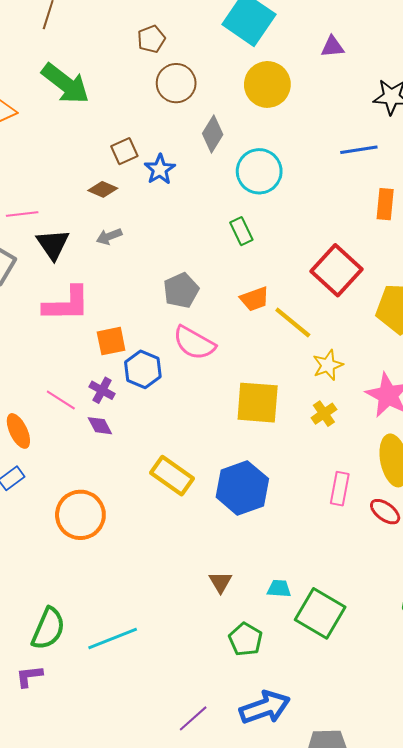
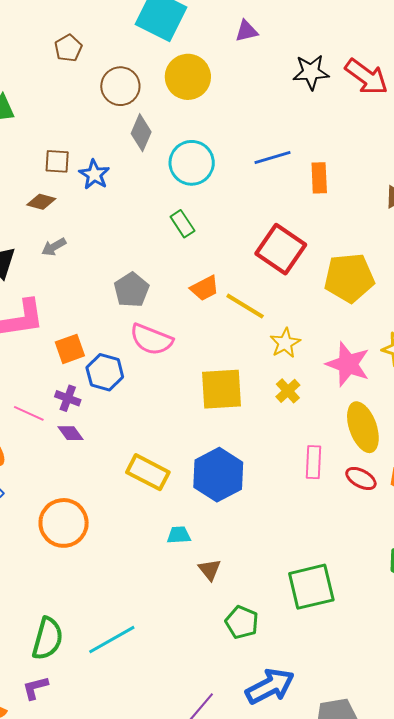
brown circle: (176, 83) -> (120, 86), moved
blue line: (359, 150) -> (272, 157), moved
brown square: (124, 151) -> (57, 161), turned 36
cyan trapezoid: (279, 589) -> (179, 535), moved
green square: (320, 613) -> (311, 587), turned -36

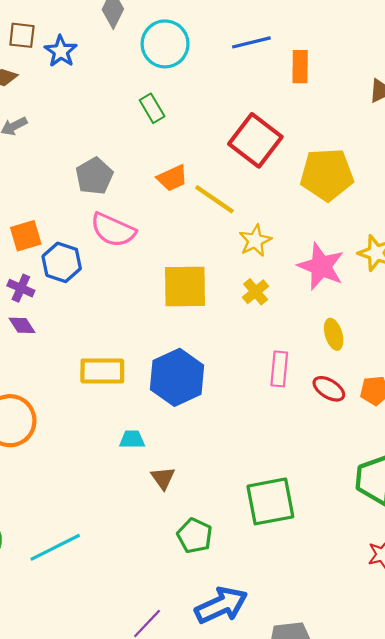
yellow ellipse: (363, 427) -> (334, 334), size x0.6
yellow rectangle: (148, 472) -> (102, 371), turned -30

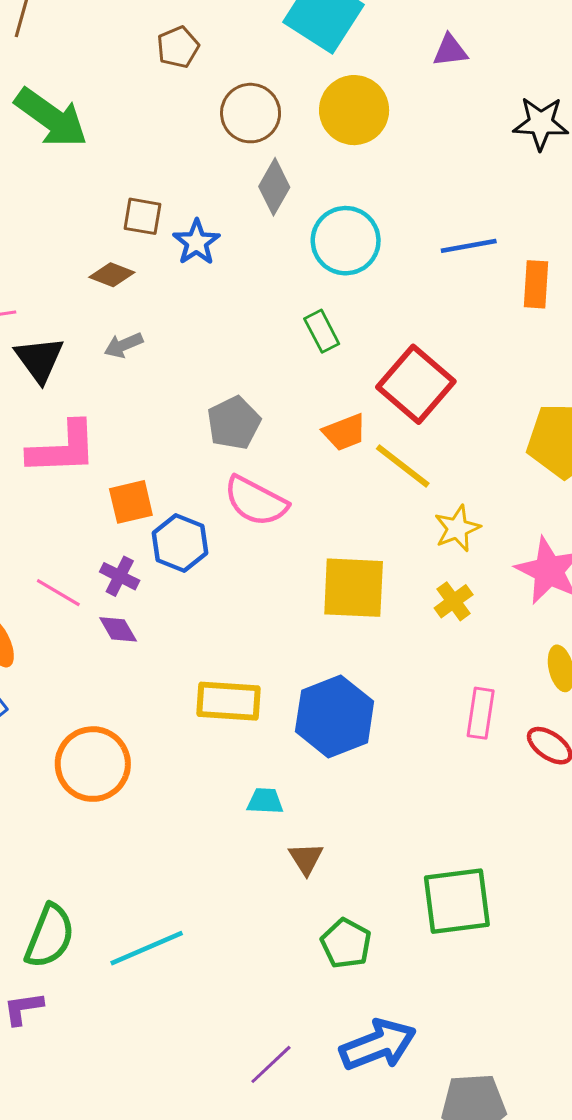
red square: (255, 140) -> (416, 384), moved

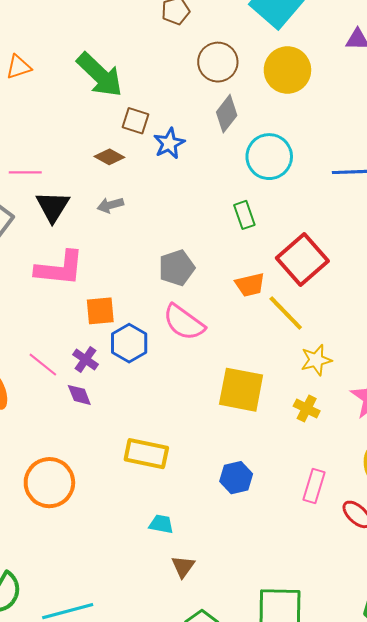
green arrow: (51, 118) -> (100, 75), moved
yellow cross: (454, 601) -> (307, 408), turned -35
blue hexagon: (335, 716) -> (236, 478), moved, size x0.6

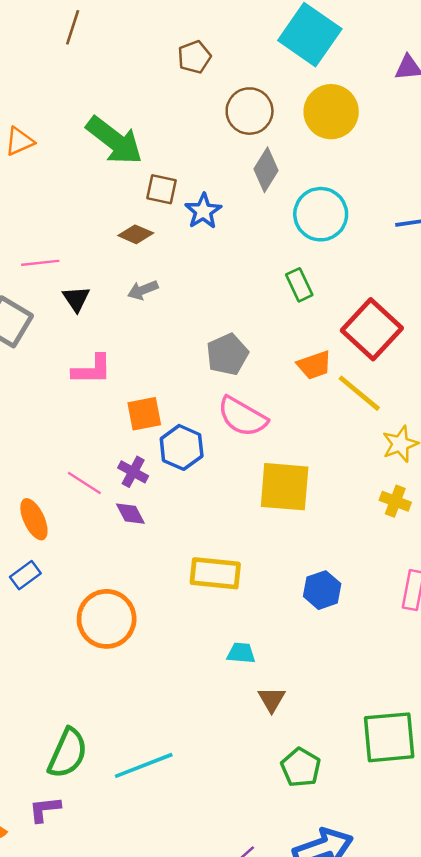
black triangle: (53, 207) -> (76, 299), size x0.7
pink L-shape: (60, 268) -> (92, 369), size x0.7
yellow square: (241, 390) -> (285, 487), moved

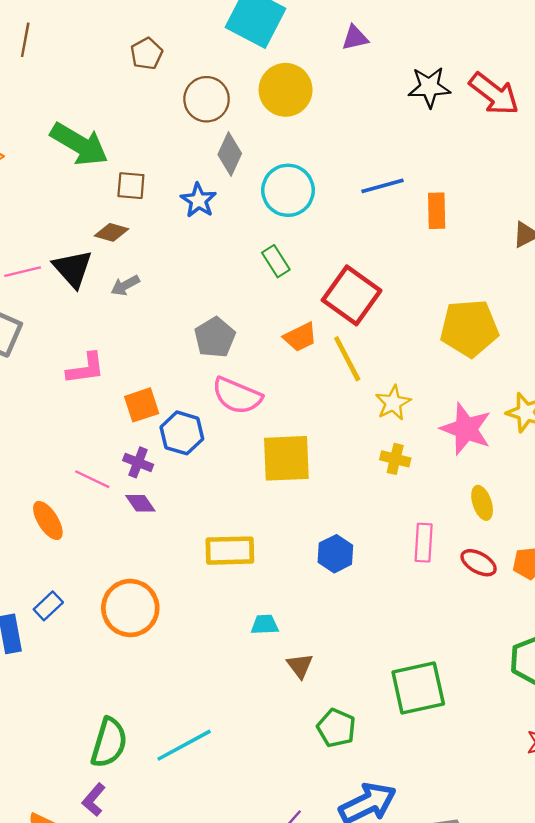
blue star: (203, 211) -> (199, 200), moved
black triangle: (76, 299) -> (73, 269), moved, size x1.5
yellow line: (359, 393) -> (347, 359), turned 30
blue rectangle: (25, 575) -> (48, 606), moved
purple L-shape: (45, 809) -> (94, 800), turned -36

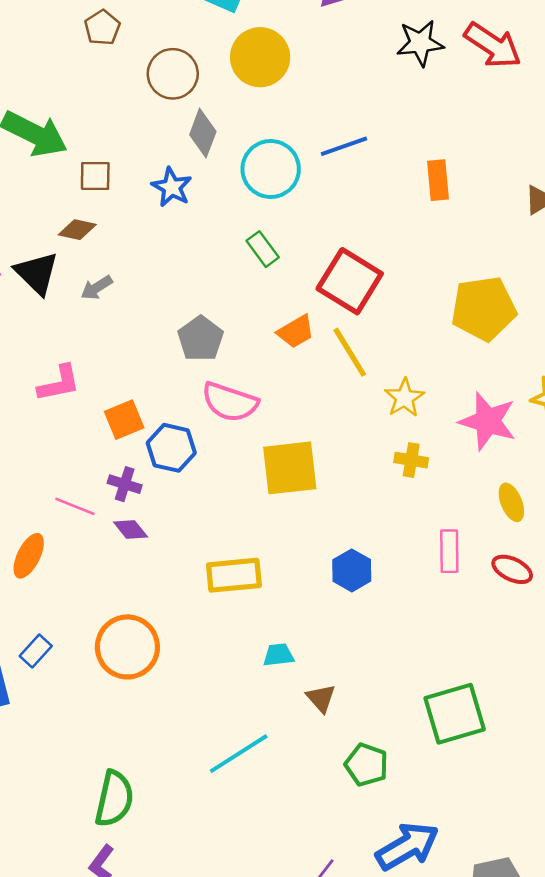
blue line: (382, 186) -> (344, 146), moved
orange ellipse: (48, 520) -> (29, 556), turned 63
cyan line: (184, 745) -> (239, 754), moved

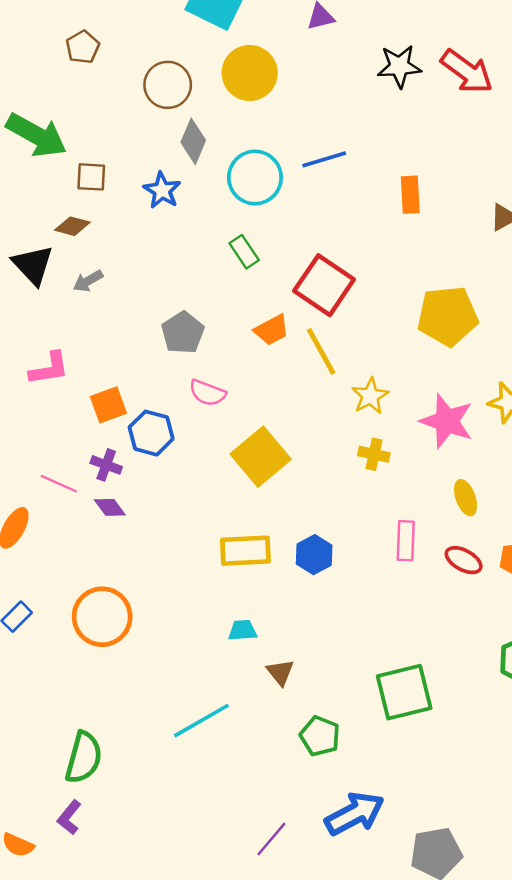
brown pentagon: (102, 28) -> (83, 47), moved
pink semicircle: (230, 402) -> (207, 393), size x0.7
yellow square: (290, 468) -> (261, 457), turned -36
yellow rectangle: (234, 575) -> (245, 551), moved

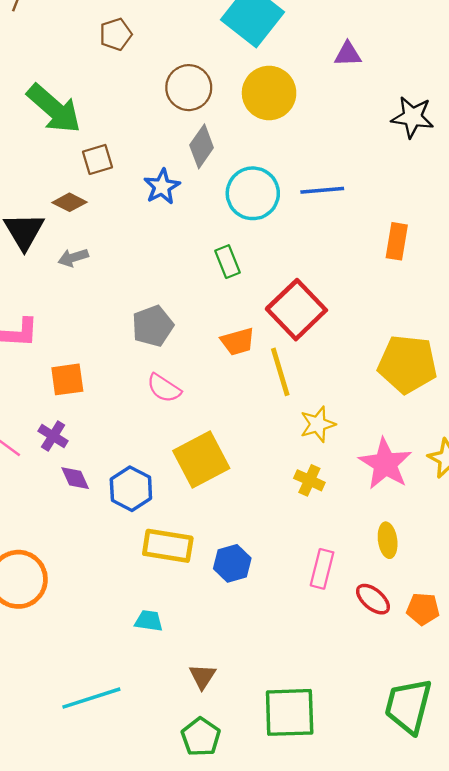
brown square: (91, 177) -> (98, 159), turned -32
blue hexagon: (151, 433) -> (131, 489), moved
purple diamond: (110, 507) -> (75, 478), moved
brown triangle: (280, 672) -> (202, 676), moved

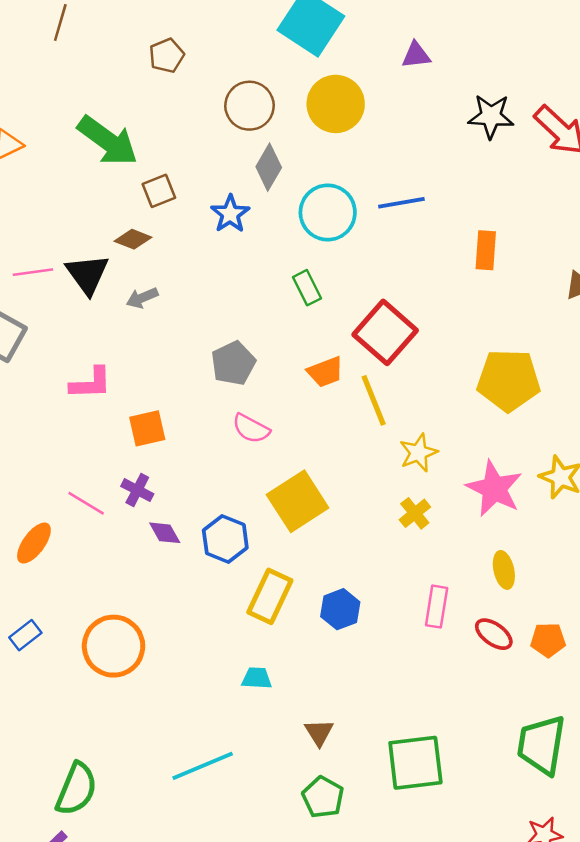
yellow cross: (309, 480) -> (415, 513), turned 32
yellow rectangle: (168, 546) -> (270, 596), turned -69

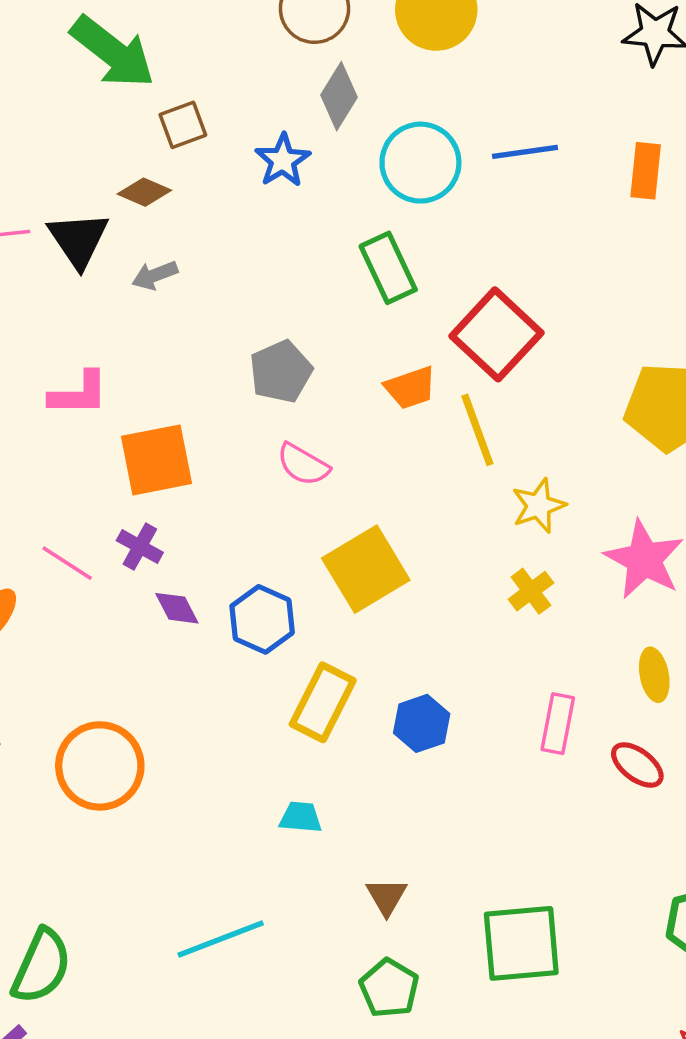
orange rectangle: (486, 250) -> (646, 171), moved
green rectangle: (307, 288) -> (388, 268), size x1.4
orange square: (147, 428) -> (157, 460), size x1.4

